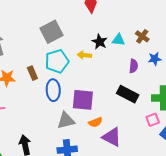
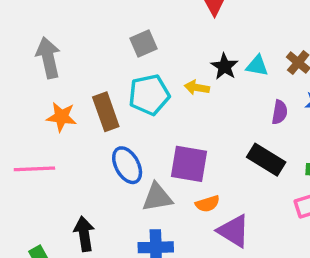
gray square: (52, 32) -> (144, 43), size x0.7
brown rectangle: (32, 73) -> (106, 112), size x1.5
blue ellipse: (53, 90) -> (127, 165), moved, turned -30

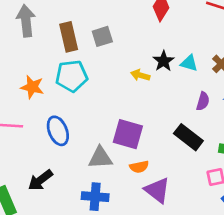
gray arrow: (48, 58) -> (26, 21), moved
cyan pentagon: (149, 95) -> (72, 76), moved
brown rectangle: (106, 112) -> (69, 37), moved
blue ellipse: (127, 165) -> (58, 131), moved
black arrow: (84, 234) -> (40, 180), turned -125

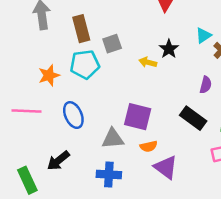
gray square: (102, 36) -> (112, 44), moved
cyan triangle: (189, 63) -> (203, 35), moved, turned -49
orange star: (32, 87) -> (49, 75), turned -30

